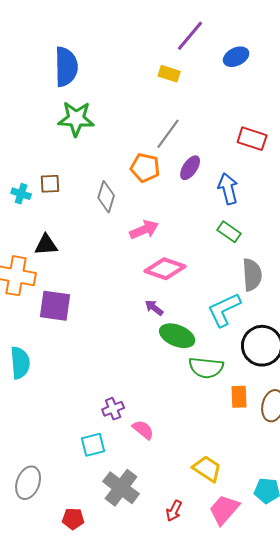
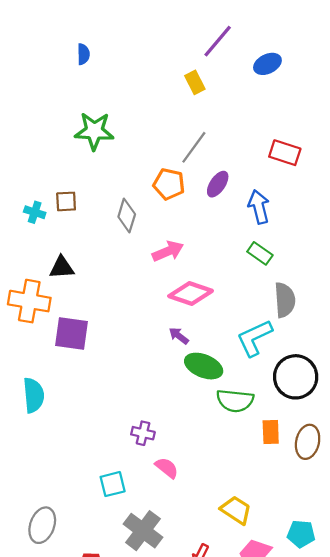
blue semicircle: (66, 67) -> (83, 54), moved, size x0.5
yellow rectangle: (169, 74) -> (195, 82), turned 45
purple cross: (113, 409) -> (143, 433), moved, turned 35

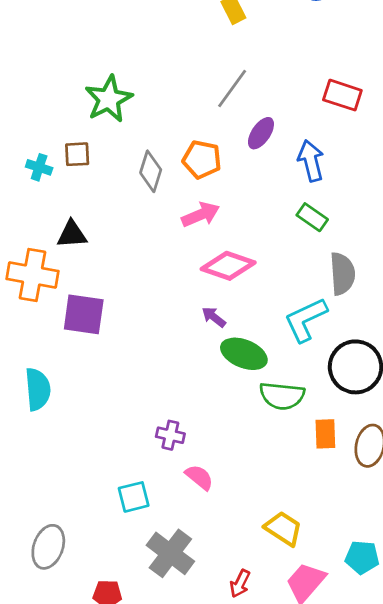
green star: (94, 131) -> (109, 99), moved, turned -30
orange pentagon: (169, 184) -> (202, 159), moved

